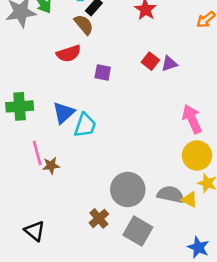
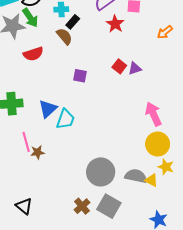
red semicircle: (69, 54) -> (33, 54), moved
brown cross: (99, 218) -> (82, 206), moved

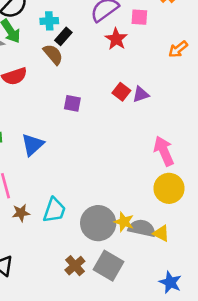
cyan trapezoid: (65, 119) -> (54, 210), moved
brown star: (37, 152) -> (21, 213), moved
yellow star: (166, 167) -> (124, 222), moved

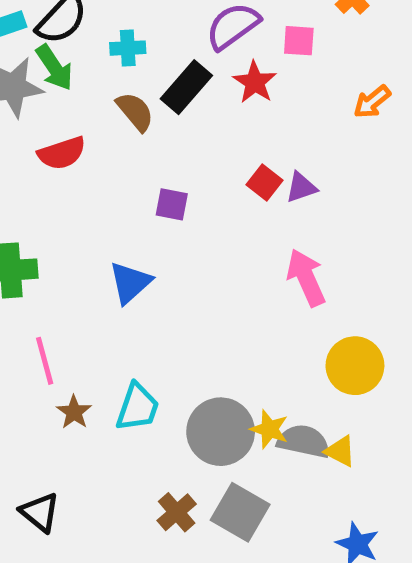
black rectangle: (63, 36) -> (186, 87), moved, size x1.5
blue triangle: (32, 145) -> (130, 283), moved
pink arrow: (164, 151) -> (306, 278), moved
brown star: (21, 213) -> (74, 412), turned -30

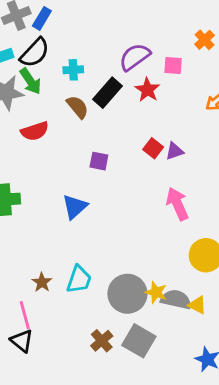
pink line: (45, 361) -> (25, 315), moved

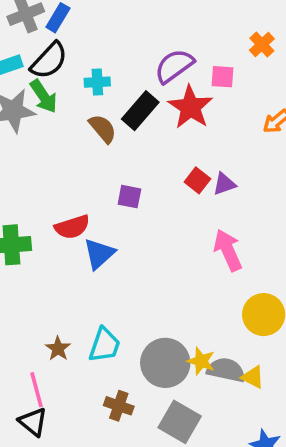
red star: (147, 90) -> (190, 107), size x1.4
red semicircle: (35, 131) -> (72, 227), moved
brown cross: (102, 341) -> (119, 406), moved, turned -30

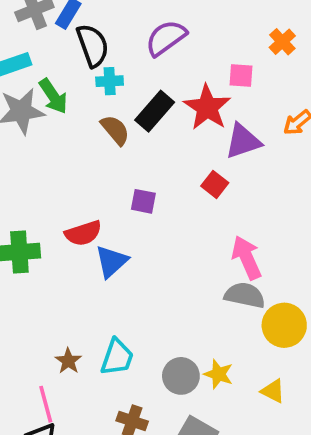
black semicircle: (49, 61) -> (93, 45), moved, turned -63
purple semicircle: (174, 66) -> (166, 38), moved
purple triangle: (224, 184) -> (243, 141), moved, size x1.5
gray circle: (165, 363) -> (181, 376), size x0.7
gray semicircle: (226, 370) -> (245, 295), moved

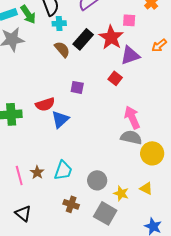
green arrow: (53, 96) -> (28, 14), moved
yellow star: (218, 374) -> (121, 193), moved
pink line: (46, 404) -> (19, 175), moved

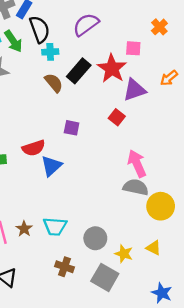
cyan trapezoid: (63, 170) -> (55, 226), turned 75

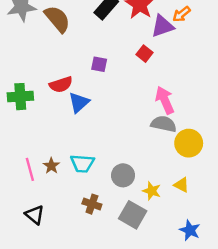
orange arrow: (169, 78) -> (182, 14), moved
brown semicircle: (54, 83) -> (57, 19), moved, size x1.4

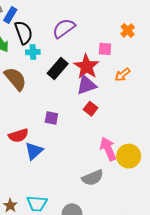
purple triangle: (162, 26) -> (86, 85), moved
gray semicircle: (164, 124) -> (93, 178), moved, turned 145
yellow circle: (189, 143) -> (129, 156), moved

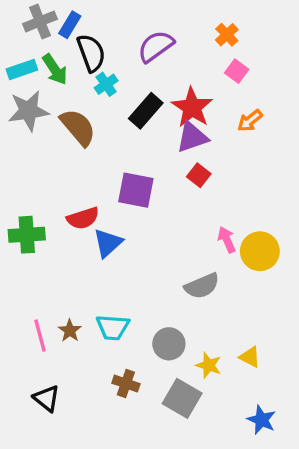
orange cross: (128, 30) -> (227, 35), moved
pink square: (105, 49) -> (237, 71), moved, turned 32
cyan cross: (33, 52) -> (106, 84), turned -32
purple square: (51, 118) -> (136, 190), size x1.6
pink arrow: (108, 149) -> (227, 240), size x0.7

